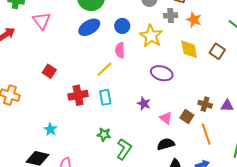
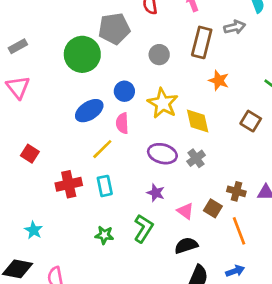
gray cross: (171, 15) -> (196, 158), moved, turned -32
blue ellipse: (89, 27) -> (89, 111), moved
yellow diamond: (189, 49) -> (198, 121), moved
purple ellipse: (162, 73) -> (162, 154), moved
green L-shape: (124, 149) -> (143, 228), moved

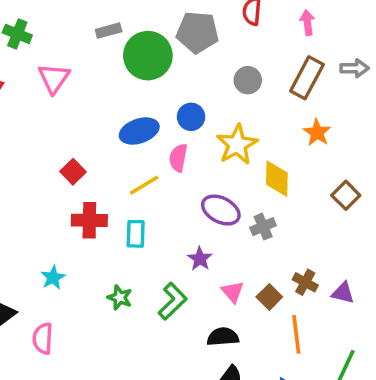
gray rectangle: (18, 46) -> (109, 31), moved
red square: (30, 154) -> (73, 172), moved
cyan star: (34, 230) -> (53, 278), moved

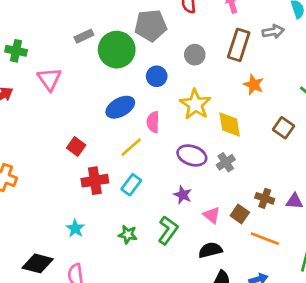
blue circle: (191, 117) -> (157, 76), moved
cyan rectangle: (136, 234) -> (131, 185), turned 45
orange line: (296, 334) -> (265, 239), turned -52

